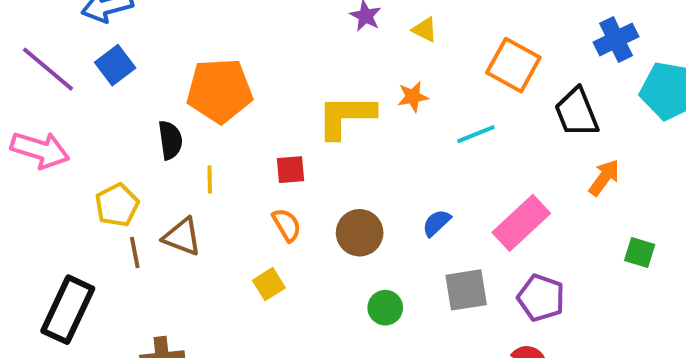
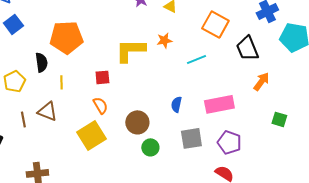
yellow pentagon: (117, 205) -> (14, 81), moved
blue semicircle: (437, 223) -> (176, 104), turned -35
pink rectangle: (521, 223) -> (219, 104), turned 32
brown circle: (360, 233) -> (137, 122), moved
yellow square: (269, 284) -> (91, 135), size x1.8

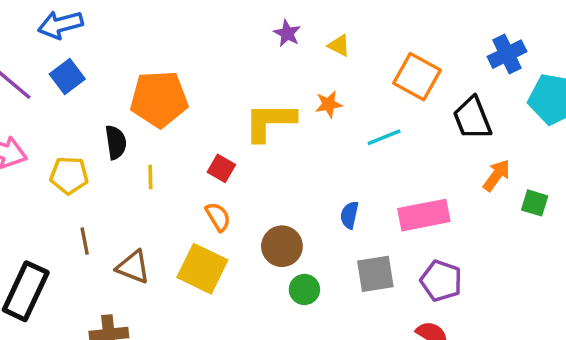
red square: (102, 77) -> (221, 168), turned 35
yellow pentagon: (14, 81) -> (69, 175), turned 30
brown triangle: (47, 111) -> (133, 267), moved
green square: (279, 119) -> (535, 203), moved
yellow square: (91, 135) -> (202, 269), turned -32

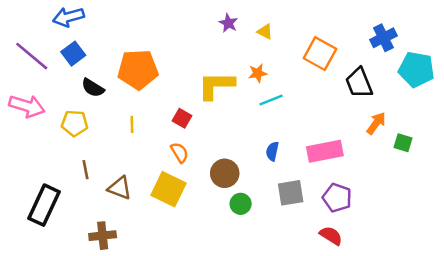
cyan line: (384, 137) -> (271, 100), moved
black semicircle: (116, 142) -> (93, 88), moved, turned 130

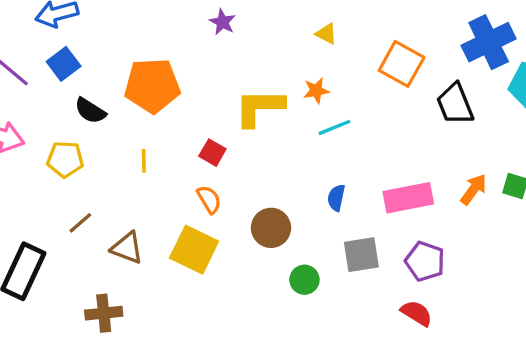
purple star: (228, 23) -> (222, 22), moved
blue cross: (383, 38) -> (489, 42), size x1.4
orange arrow: (376, 123) -> (473, 189), moved
brown line: (85, 170) -> (80, 223), turned 60
green circle: (241, 204) -> (304, 280), moved

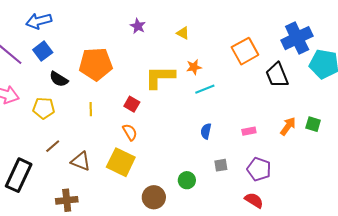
yellow triangle: (326, 34) -> (183, 33), moved
orange square: (402, 64) -> (245, 51), turned 32
pink rectangle: (408, 198) -> (249, 131), size x0.5
brown circle: (271, 228) -> (154, 197), moved
gray square: (361, 255) -> (221, 165), size x0.6

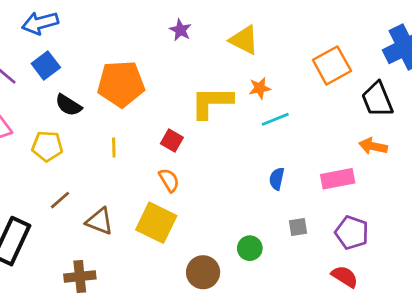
yellow triangle: (183, 33) -> (244, 40), size x1.6
orange arrow: (288, 126) -> (373, 146), moved, turned -114
pink rectangle: (249, 131) -> (338, 179), size x1.6

